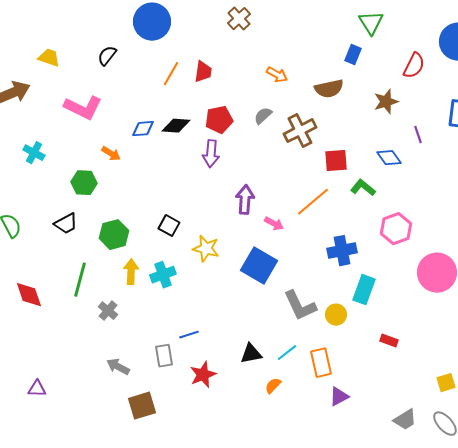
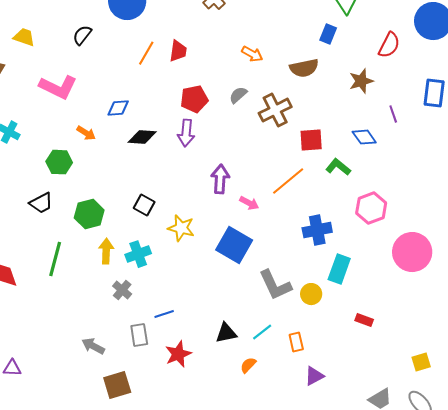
black diamond: (176, 126) -> (142, 137), moved
gray cross: (108, 311) -> (122, 290), moved
orange rectangle: (321, 363) -> (296, 342), size x0.7

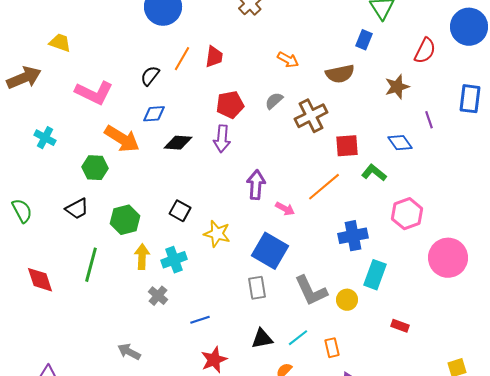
black semicircle: (82, 35) -> (150, 76), moved
orange arrow: (86, 133) -> (122, 139), size x1.8
gray rectangle: (139, 335) -> (257, 288), moved

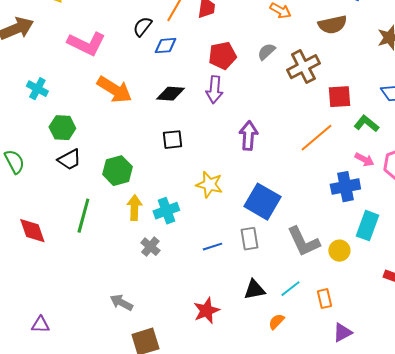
blue diamond: (154, 114) -> (165, 46), moved
green hexagon: (95, 168) -> (62, 128), moved
pink arrow: (285, 209) -> (364, 160), moved
black square: (180, 211) -> (172, 140), moved, turned -35
blue line: (200, 320) -> (212, 247), moved

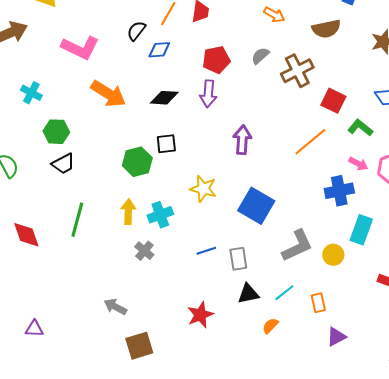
red square: (339, 97) -> (333, 101), turned 30
green hexagon: (117, 171) -> (137, 162), moved
gray rectangle: (249, 239) -> (238, 259), moved
gray L-shape: (303, 242) -> (297, 246), turned -90

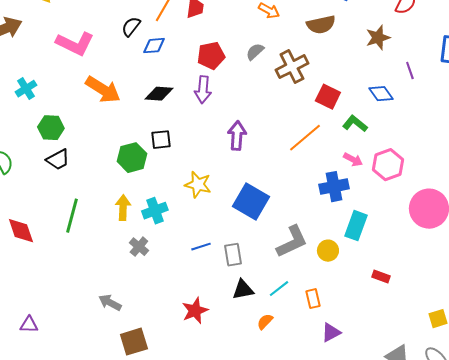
cyan cross: (31, 93) -> (26, 89), turned 30

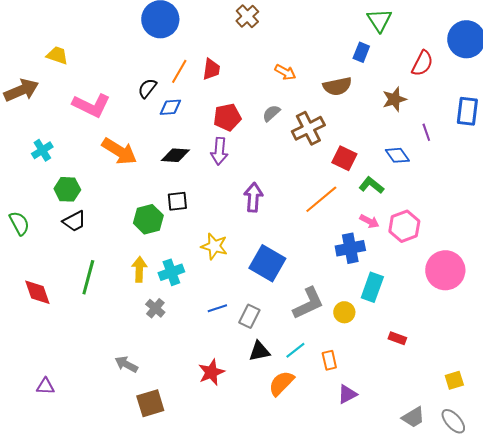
gray rectangle: (233, 255) -> (249, 316), turned 35
orange semicircle: (265, 322) -> (281, 383), size x1.6

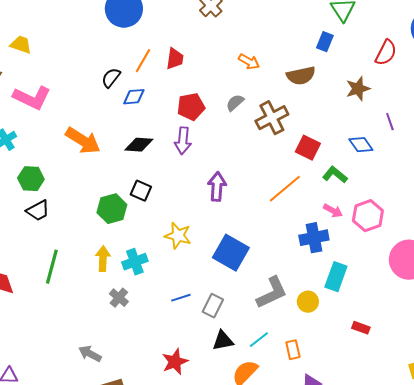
pink L-shape: (91, 105) -> (32, 98), moved
black square: (177, 201) -> (141, 191), turned 30

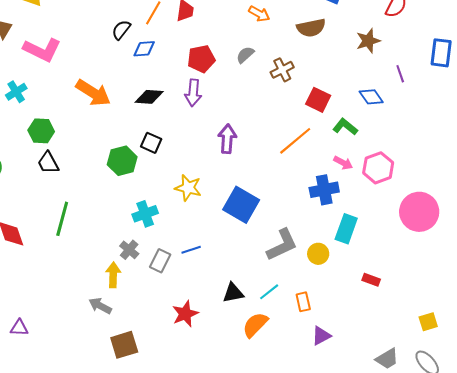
brown cross: (272, 118) -> (282, 70), size x0.7
black trapezoid: (38, 211) -> (48, 163), turned 90
yellow arrow: (103, 259) -> (113, 275), moved
gray rectangle: (213, 306) -> (160, 261), moved

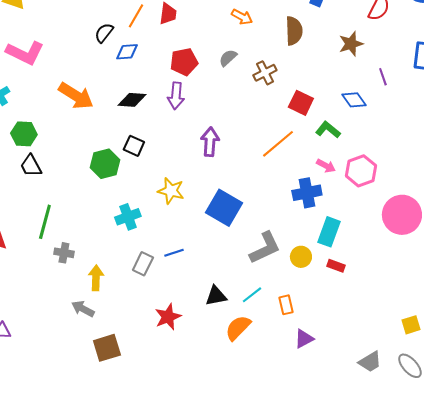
brown semicircle: (311, 28) -> (294, 31), turned -80
gray cross: (129, 250) -> (64, 253), moved, turned -30
red rectangle: (371, 280) -> (336, 266), moved

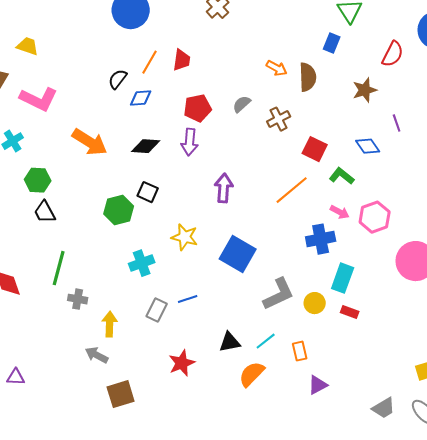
orange arrow: (242, 17) -> (277, 68), moved

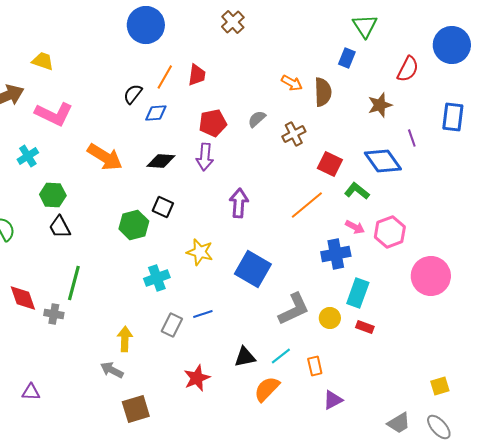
blue diamond: (368, 146) -> (383, 161), size x1.5
gray cross: (78, 299) -> (54, 314), moved

